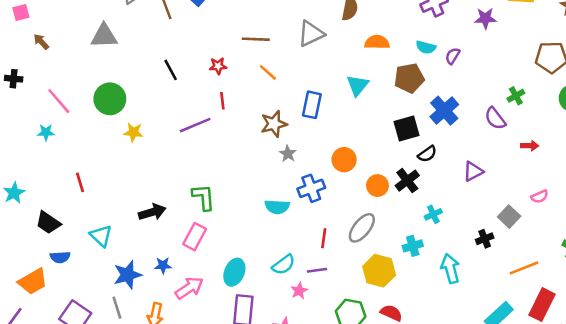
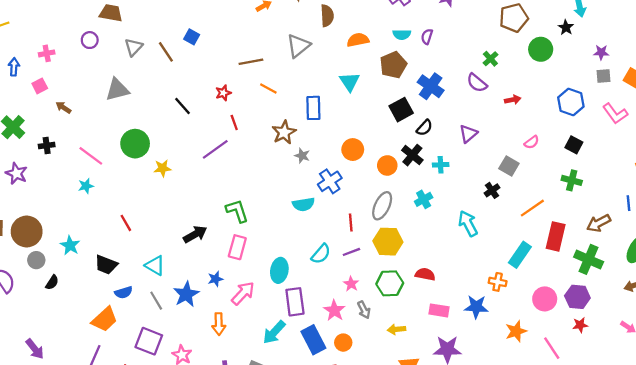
cyan cross: (433, 214) -> (441, 165), moved, turned 35
cyan cross: (413, 246) -> (424, 199), moved
yellow hexagon: (379, 271) -> (388, 242), moved
pink star: (299, 291) -> (351, 284), moved
gray line: (117, 308) -> (156, 301), moved

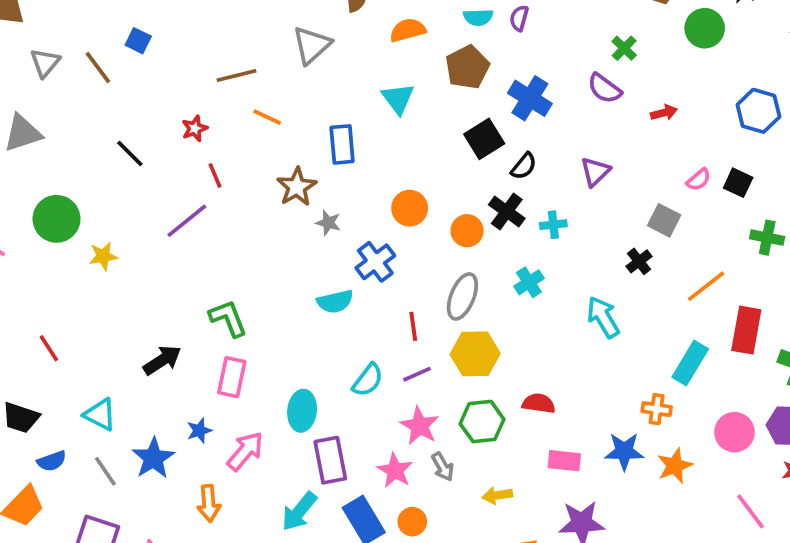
black square: (574, 145) -> (738, 183), moved
pink star: (351, 284) -> (420, 426), size x1.5
orange star: (516, 331) -> (675, 466), moved

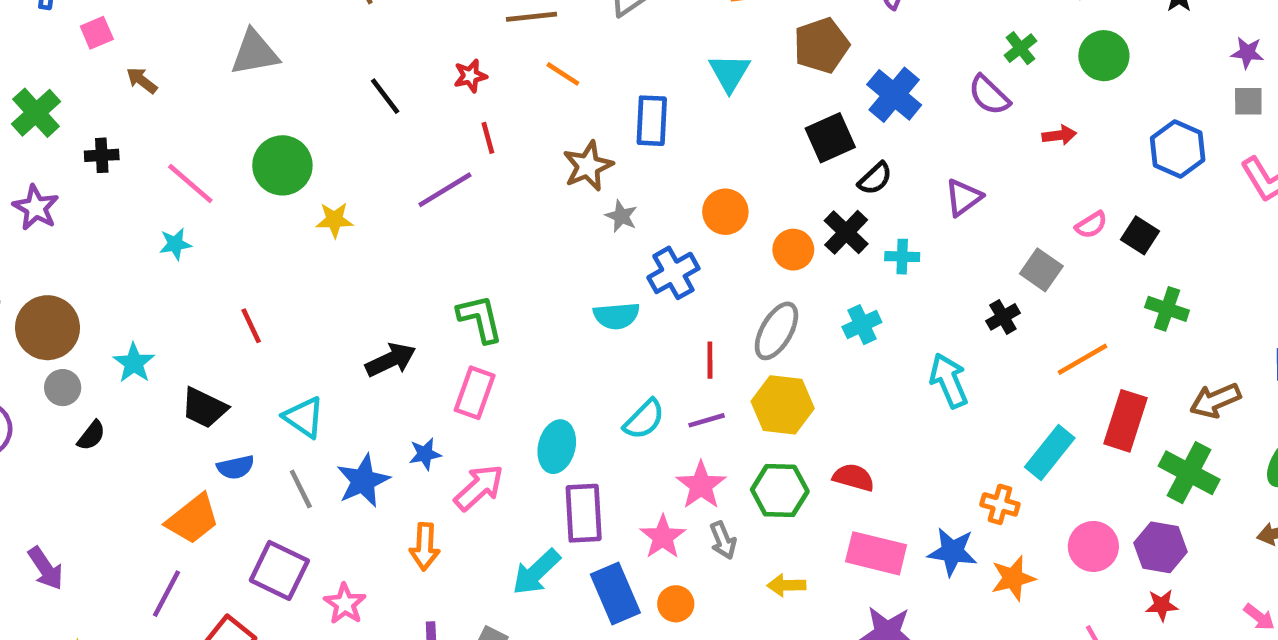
green circle: (705, 28) -> (1104, 56), moved
pink rectangle: (564, 461) -> (876, 553), size x1.4

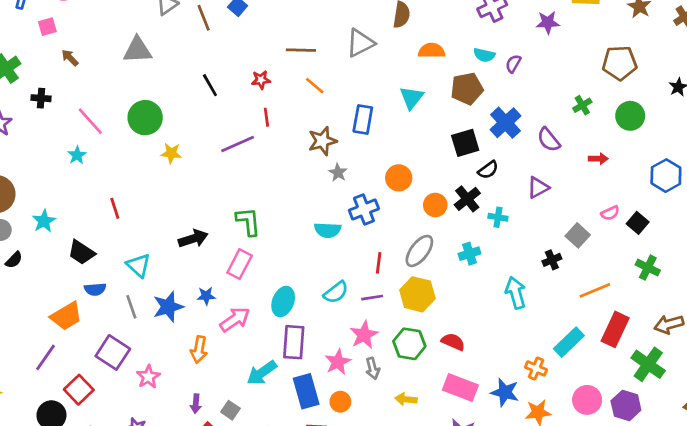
purple semicircle: (989, 95) -> (549, 140), moved
cyan star: (175, 244) -> (77, 155), turned -30

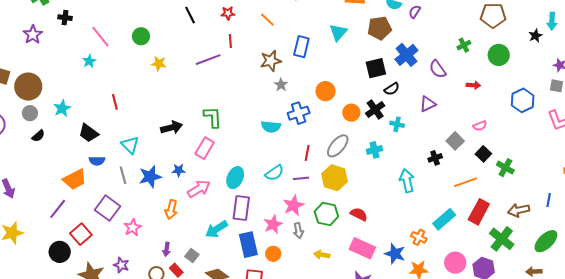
green circle: (145, 118) -> (141, 36), size x0.7
black square: (638, 223) -> (483, 154), moved

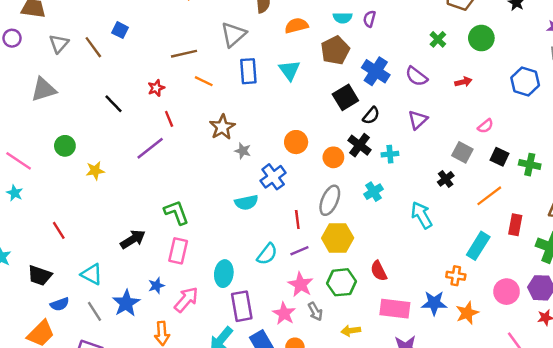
blue rectangle: (301, 47) -> (248, 71), moved
red rectangle: (479, 212) -> (515, 225), size x0.7
red semicircle: (359, 214) -> (379, 271), turned -126

